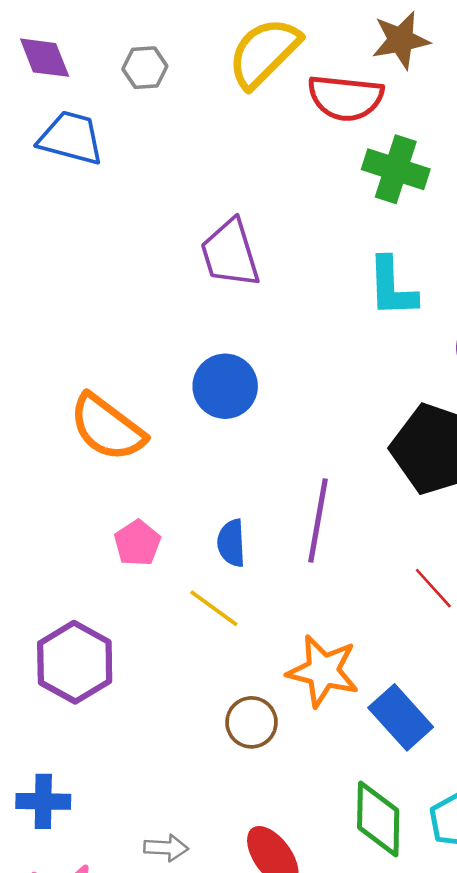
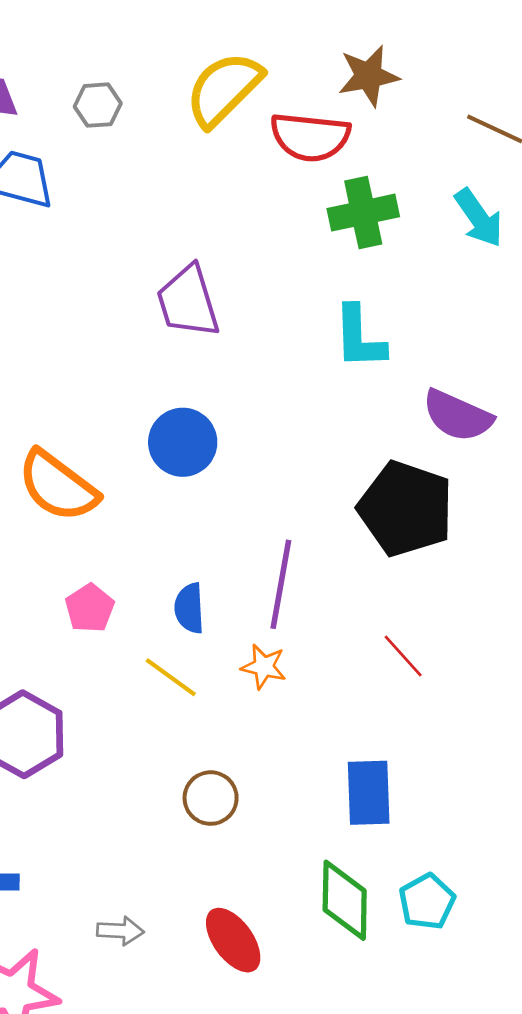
green cross: (396, 169) -> (363, 213), turned -30
orange star: (323, 671) -> (264, 667), moved, size x0.6
blue rectangle: (401, 717) -> (369, 793), turned 40

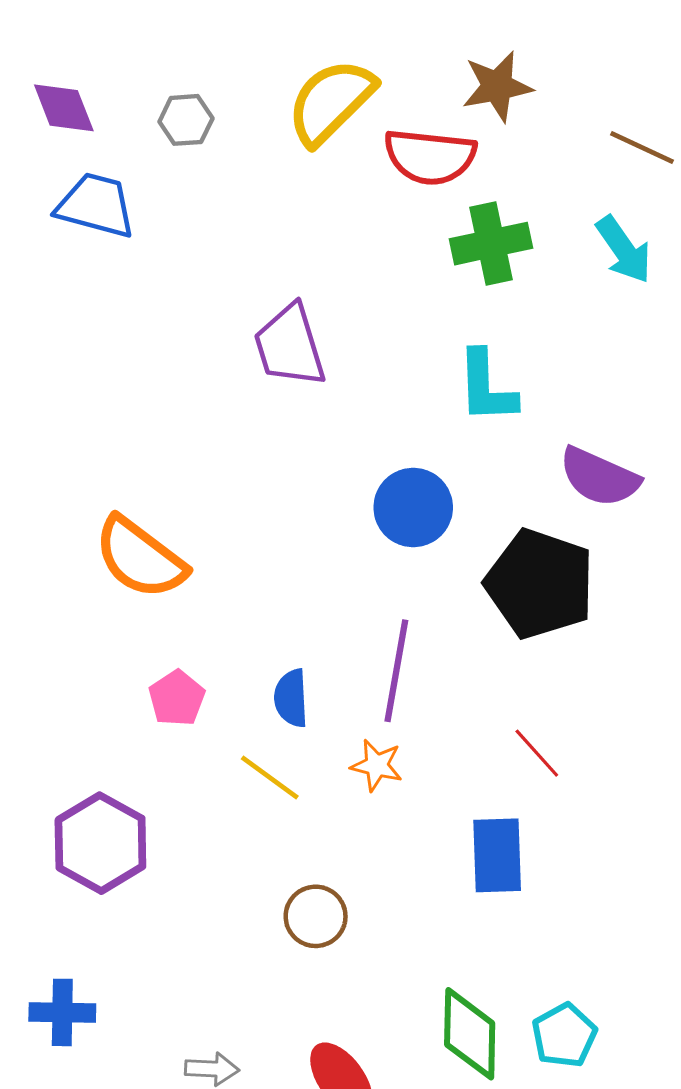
blue circle: (183, 442) -> (413, 507), moved
blue rectangle: (369, 793) -> (497, 855), moved

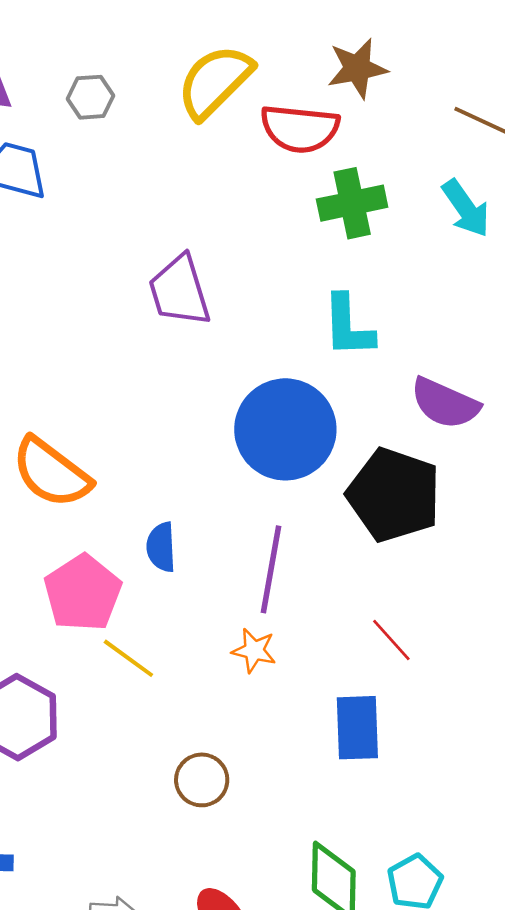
blue circle: (413, 507) -> (285, 429), size x1.5
pink pentagon: (177, 698) -> (83, 593), size x1.6
blue semicircle: (291, 698) -> (161, 547), moved
yellow line: (270, 778) -> (128, 658), moved

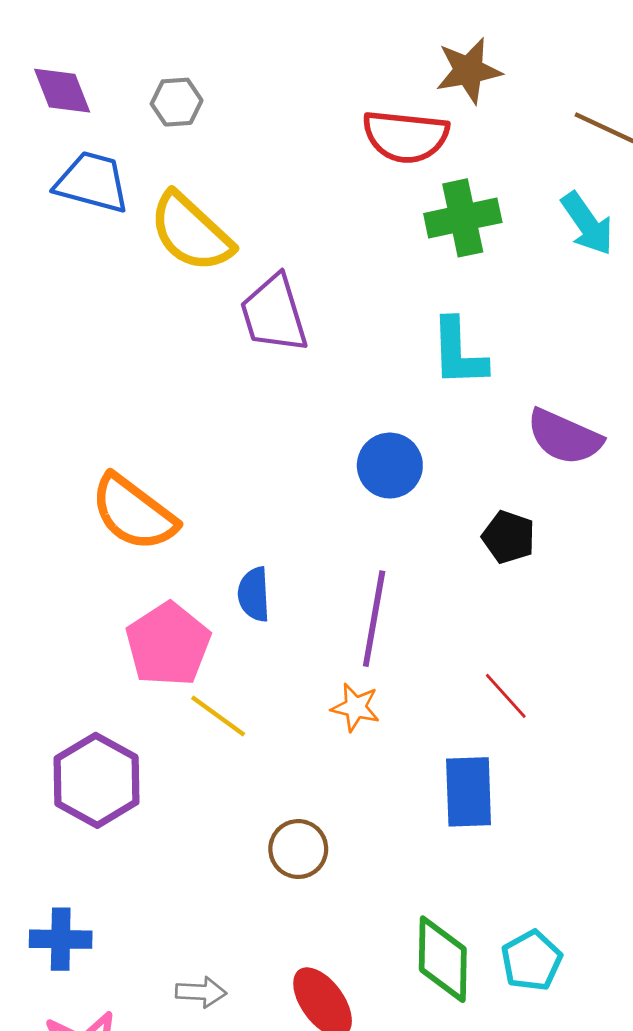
yellow semicircle: (215, 82) -> (191, 232), moved, turned -92
blue circle: (285, 429) -> (390, 466), size x0.6
black pentagon: (394, 495) -> (509, 537), size x0.5

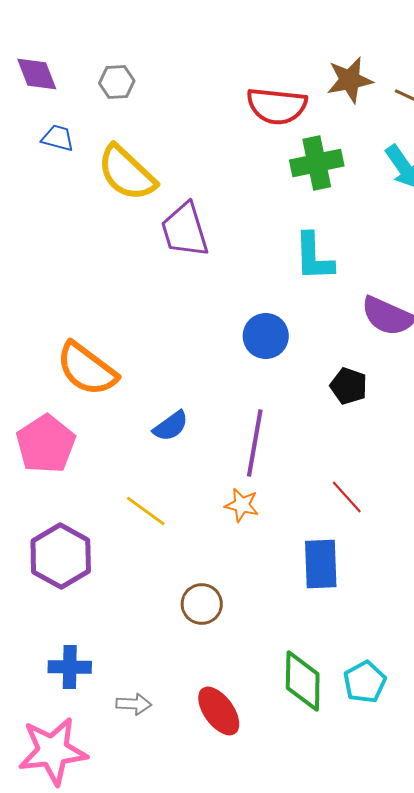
brown star: (469, 71) -> (350, 80), moved
blue trapezoid: (92, 182) -> (58, 138), size x0.6
blue semicircle: (254, 594) -> (171, 426), turned -123
pink pentagon: (168, 644) -> (46, 444), moved
blue cross: (61, 939) -> (70, 667), moved

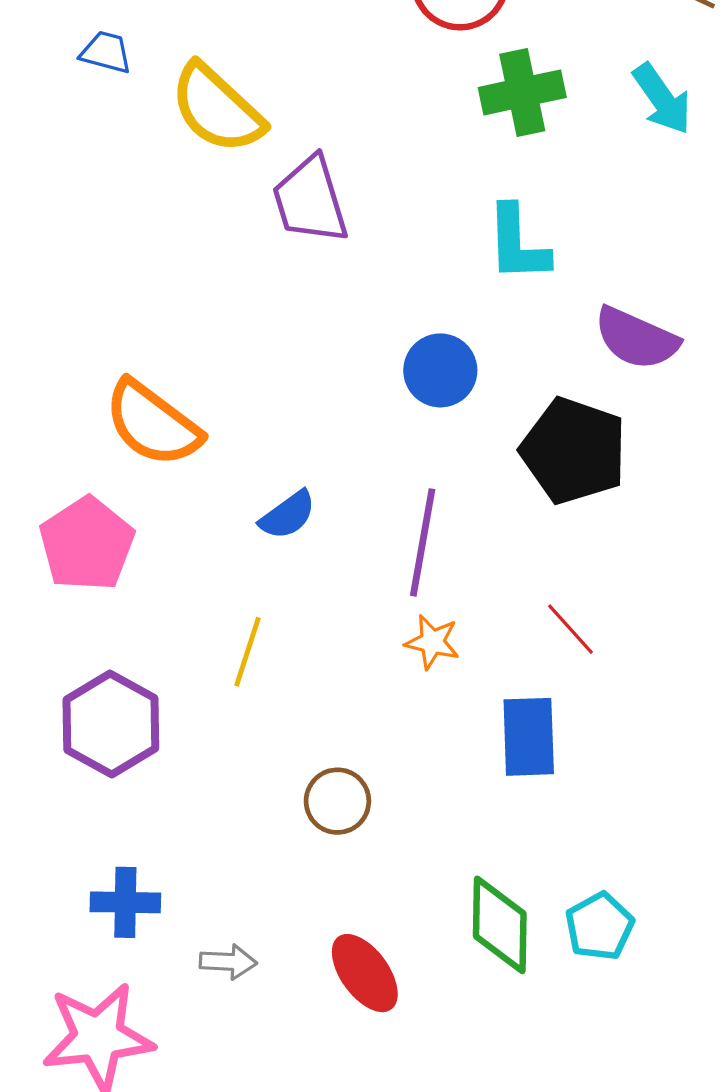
black pentagon: (349, 386) -> (574, 451), size x1.8
orange star: (242, 505) -> (432, 642), moved
yellow line: (146, 511) -> (247, 652), turned 72

